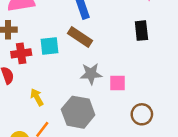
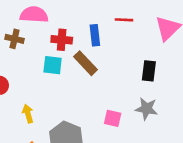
red cross: (21, 53) -> (62, 40), moved
gray star: (91, 74) -> (146, 109), moved

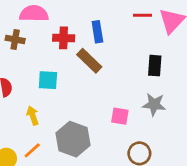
red line: (124, 20) -> (143, 15), moved
cyan square: (53, 65) -> (48, 80), moved

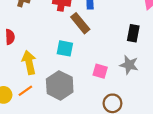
cyan square: (48, 80) -> (65, 48), moved
yellow arrow: (33, 116) -> (29, 62), size x1.5

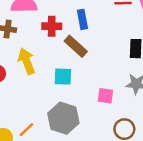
yellow arrow: (29, 62) -> (27, 61), moved

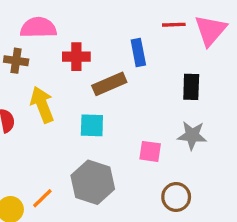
blue rectangle: (82, 19) -> (138, 53), moved
brown rectangle: (76, 46) -> (109, 84), turned -65

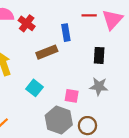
red cross: (76, 57) -> (27, 23), moved, turned 35
cyan square: (92, 125) -> (35, 88), moved, turned 35
gray hexagon: (93, 182) -> (59, 120), moved

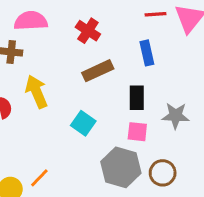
red cross: (27, 23) -> (88, 31), moved
blue rectangle: (66, 33) -> (147, 53), moved
black rectangle: (99, 55) -> (137, 98), moved

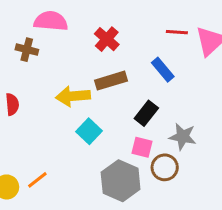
blue rectangle: (147, 53) -> (163, 70), turned -35
yellow arrow: (36, 92) -> (73, 96), moved, turned -80
black rectangle: (137, 98) -> (146, 113), turned 30
brown circle: (163, 173) -> (165, 167), moved

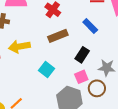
yellow arrow: (73, 96) -> (19, 46), moved
pink square: (142, 147) -> (81, 77), turned -32

